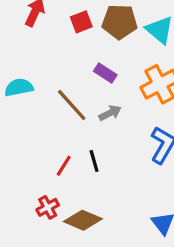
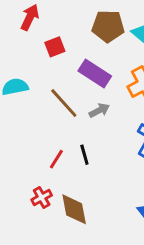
red square: (81, 22) -> (55, 47), moved
purple rectangle: (105, 73) -> (95, 73), size x1.5
brown diamond: (83, 220) -> (74, 209), turned 56

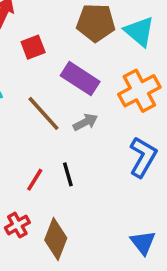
brown diamond: (74, 209) -> (56, 239), turned 32

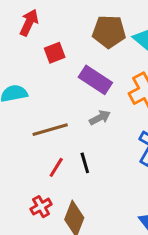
brown line: (43, 113) -> (50, 130), moved, turned -64

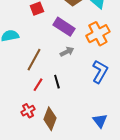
brown line: (50, 130) -> (34, 60), turned -45

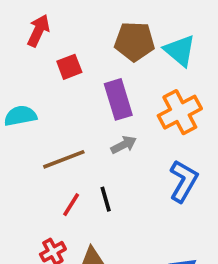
purple rectangle: (64, 27) -> (118, 99), turned 40
brown line: (34, 60) -> (64, 159), turned 40

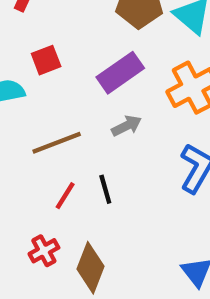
red square: (69, 67) -> (46, 60), moved
purple rectangle: (118, 99) -> (120, 73), turned 72

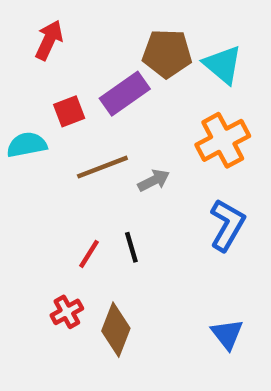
purple rectangle: (120, 73) -> (125, 94), moved
brown line: (57, 143) -> (102, 167), moved

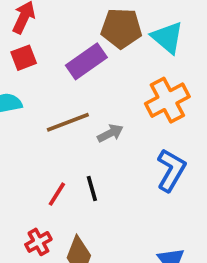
red square: (69, 111) -> (24, 58), moved

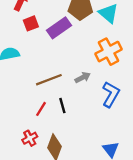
red square: (24, 58) -> (31, 23), moved
brown line: (68, 122) -> (49, 80), moved
gray arrow: (110, 133) -> (83, 77), moved

